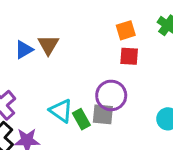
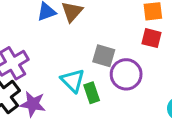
gray square: (103, 114) -> (104, 56), moved

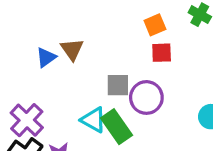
green rectangle: (92, 93) -> (117, 127), size x1.5

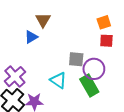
brown triangle: (72, 49) -> (43, 20), moved
green rectangle: (117, 127) -> (89, 86), moved

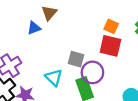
orange square: (104, 22) -> (111, 26), turned 32
red square: (106, 41) -> (110, 46), size x1.5

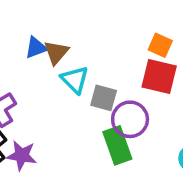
brown triangle: (49, 13) -> (56, 52), moved
cyan triangle: (54, 78) -> (75, 80), moved

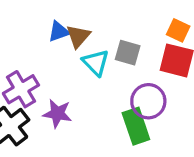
gray square: (104, 98) -> (128, 53), moved
purple star: (22, 155) -> (57, 114), moved

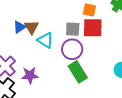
gray square: (128, 53) -> (73, 29), moved
purple circle: (148, 101) -> (72, 49), moved

